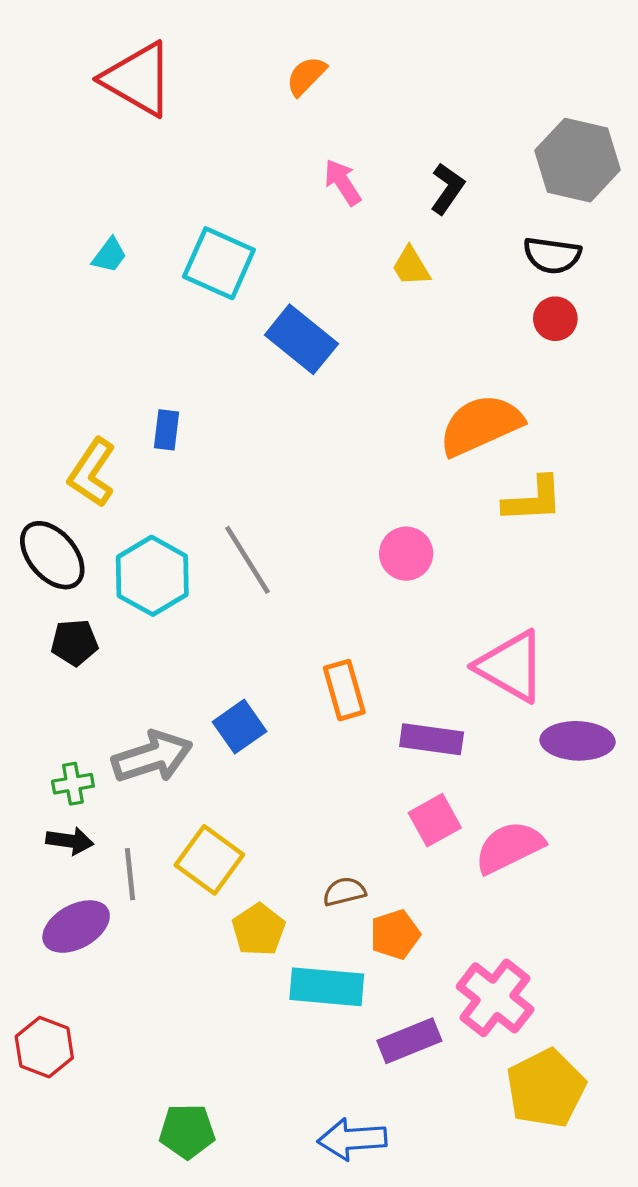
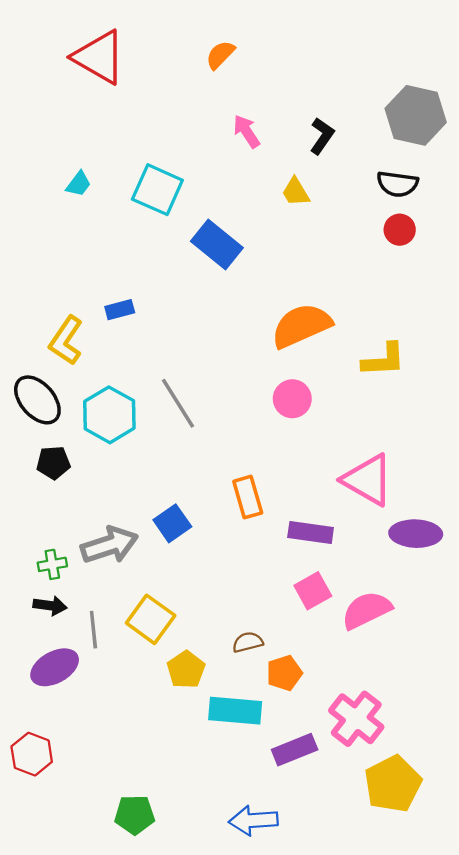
orange semicircle: (481, 425) -> (301, 326), moved
blue rectangle: (167, 430) -> (120, 310), turned 68

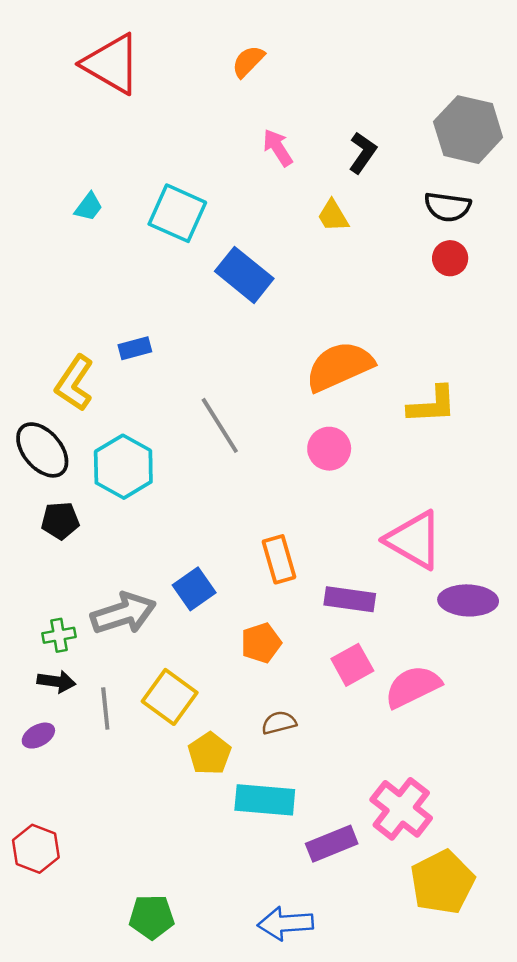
gray line: (178, 403) -> (220, 425), moved
purple ellipse: (55, 667) -> (38, 736), moved, size x0.6
orange pentagon: (284, 673) -> (261, 643), moved

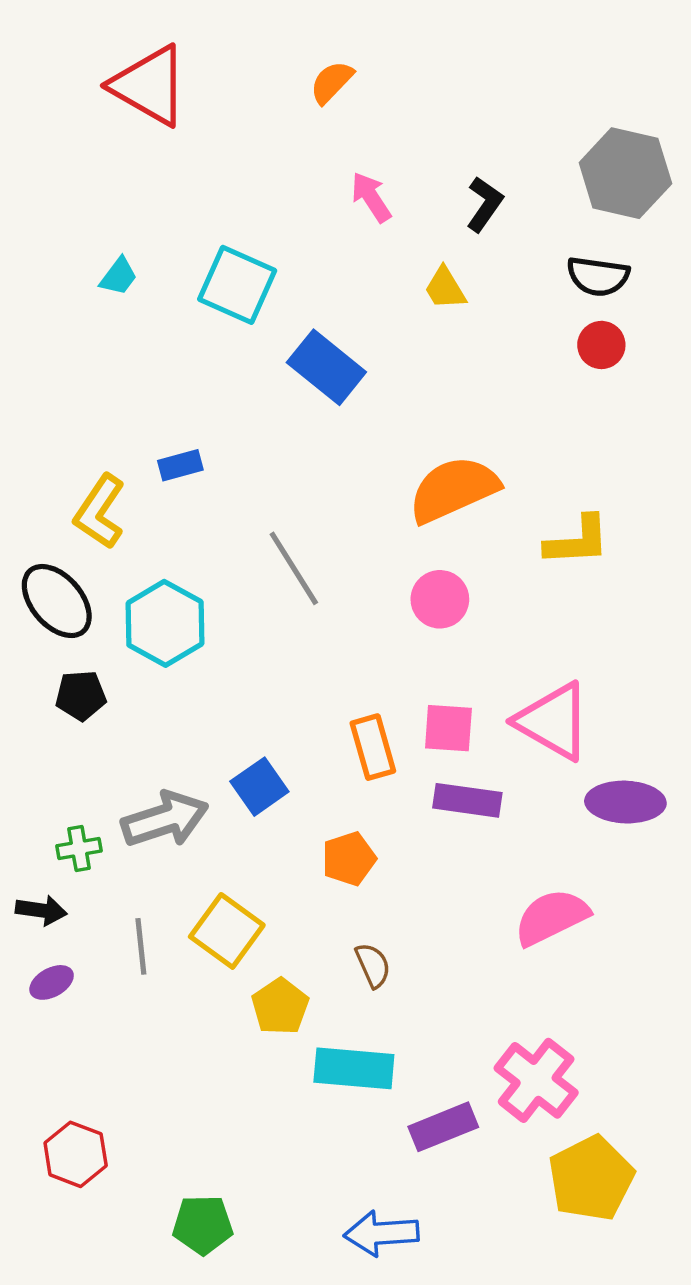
pink square: (352, 665) -> (448, 728), moved, turned 33
black arrow: (56, 682) -> (41, 910), moved
brown semicircle: (279, 723) -> (373, 965), turned 80
red hexagon: (36, 849) -> (76, 1154), moved

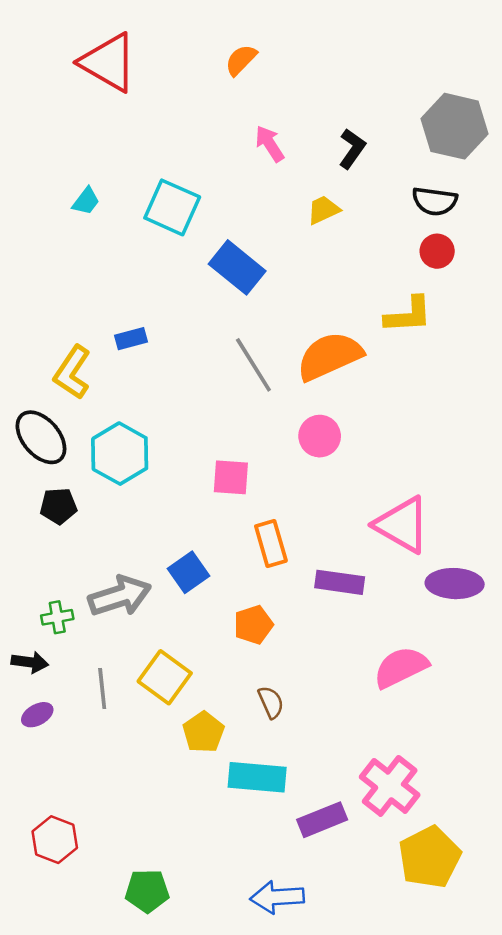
yellow trapezoid: (445, 288) -> (323, 210), turned 96
yellow L-shape: (577, 541) -> (408, 315), moved
gray line: (294, 568) -> (253, 365), moved
pink square: (448, 728) -> (231, 477), moved

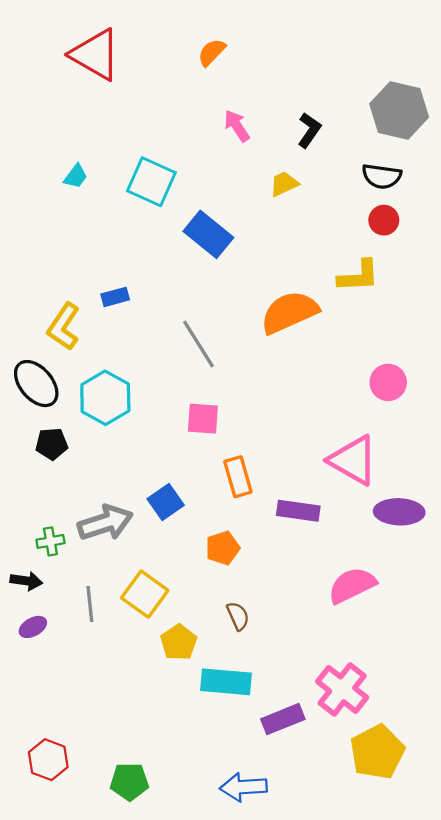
gray line: (253, 365) -> (198, 344), moved
pink circle: (320, 436) -> (388, 382), moved
red hexagon: (55, 840) -> (48, 760), moved

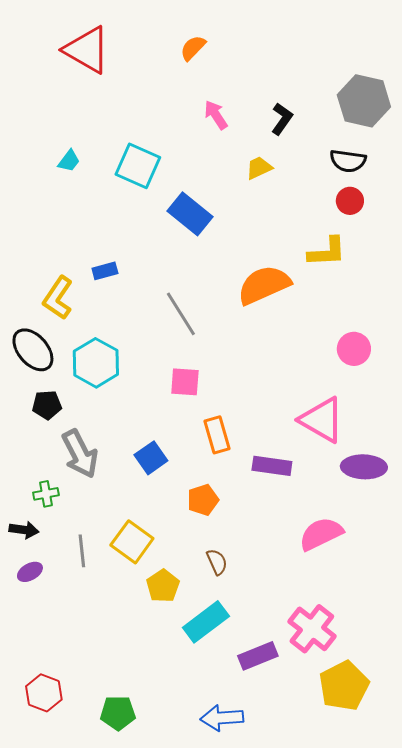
gray arrow: (105, 523) -> (80, 454), moved, turned 81
cyan rectangle: (226, 682) -> (206, 622), turned -42

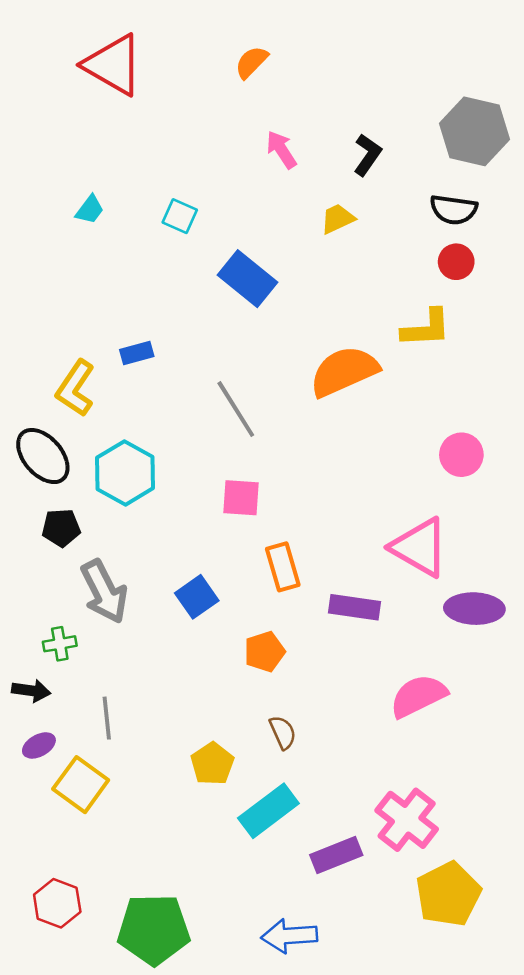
cyan square: (138, 166) -> (180, 216), size x0.6
yellow square: (132, 542) -> (81, 785), moved
green pentagon: (118, 713) -> (154, 929), size x1.6

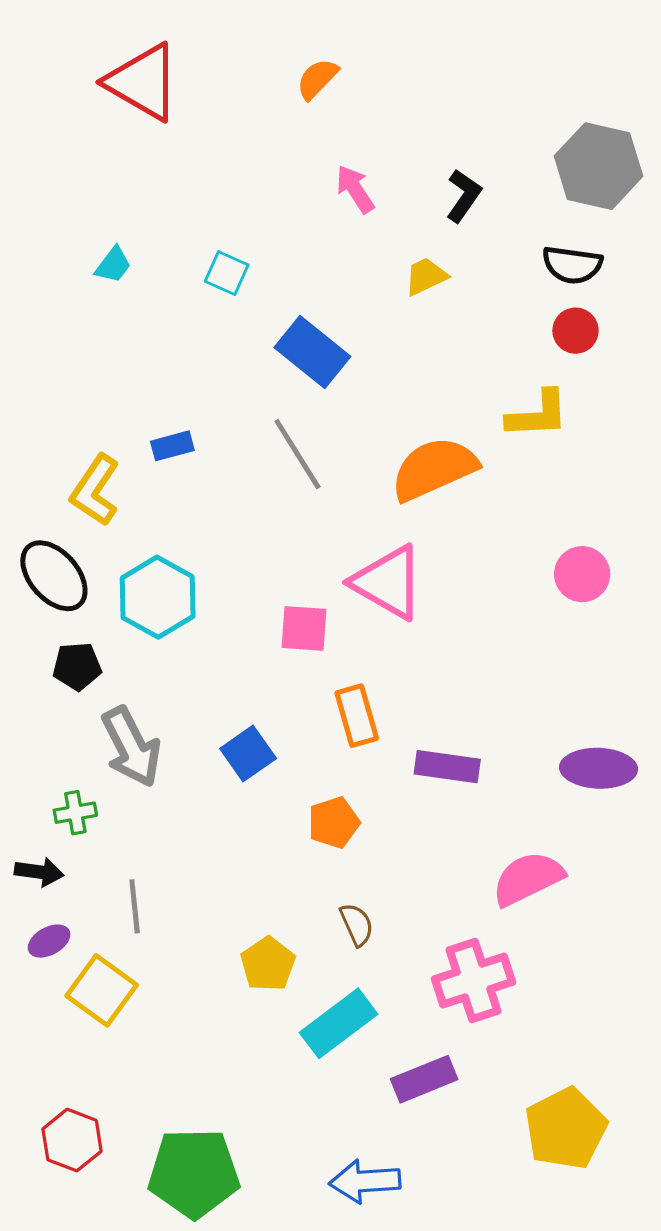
gray line: (236, 409) -> (297, 454), moved
pink triangle: (420, 547) -> (388, 582), moved
pink cross: (407, 820) -> (474, 981), moved, turned 34

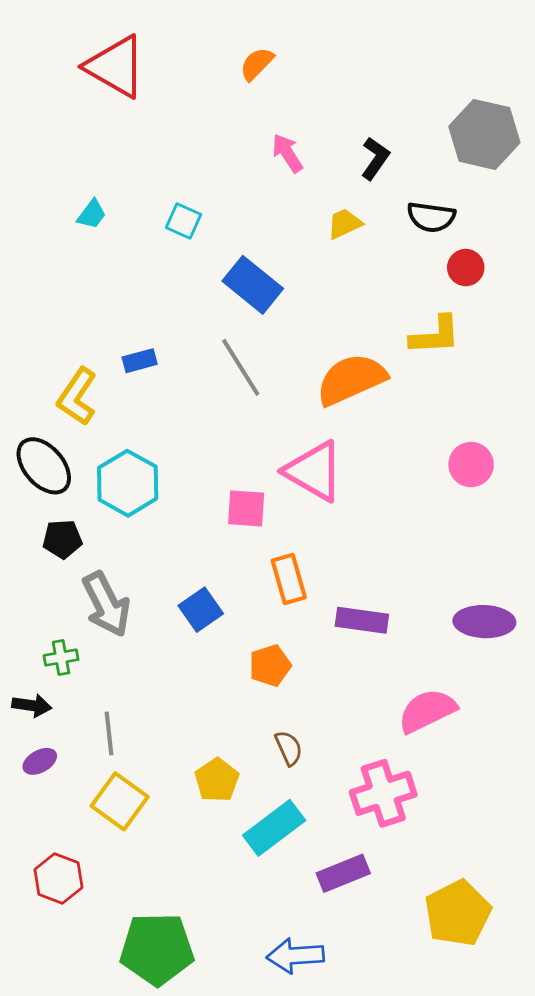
black semicircle: (572, 265) -> (431, 217), moved
yellow square: (102, 990) -> (120, 801), moved
red hexagon: (72, 1140) -> (58, 878), moved

